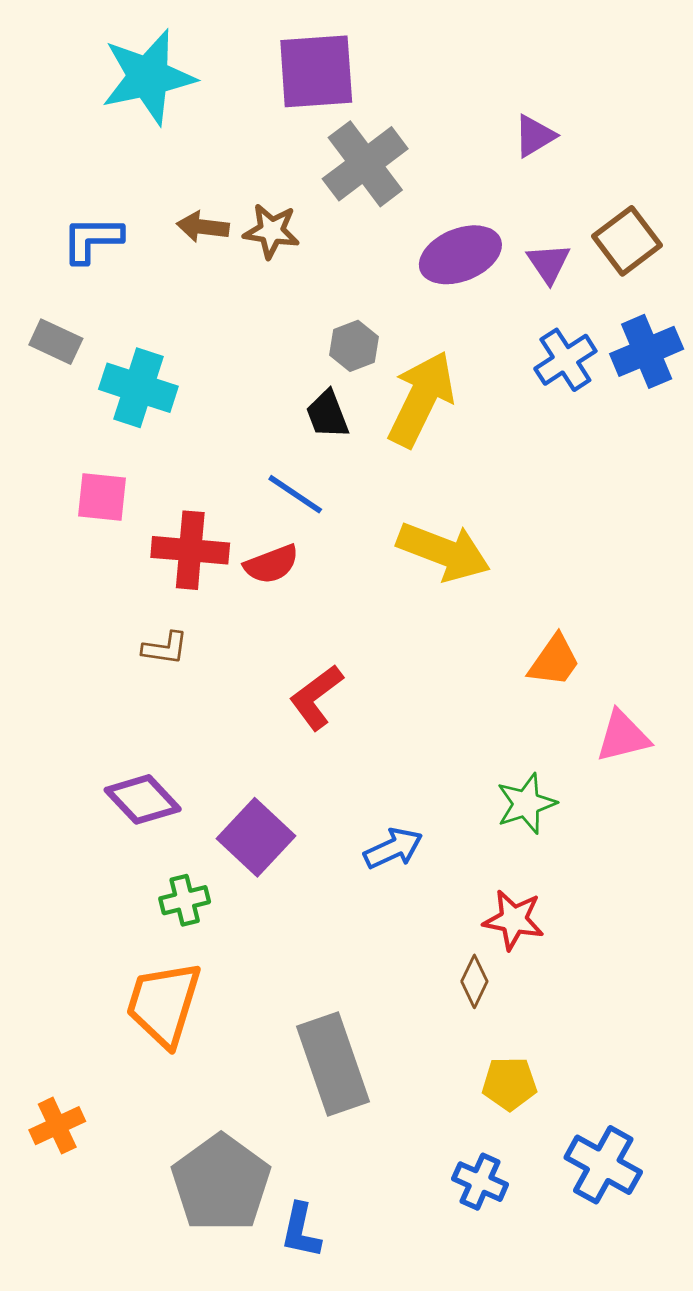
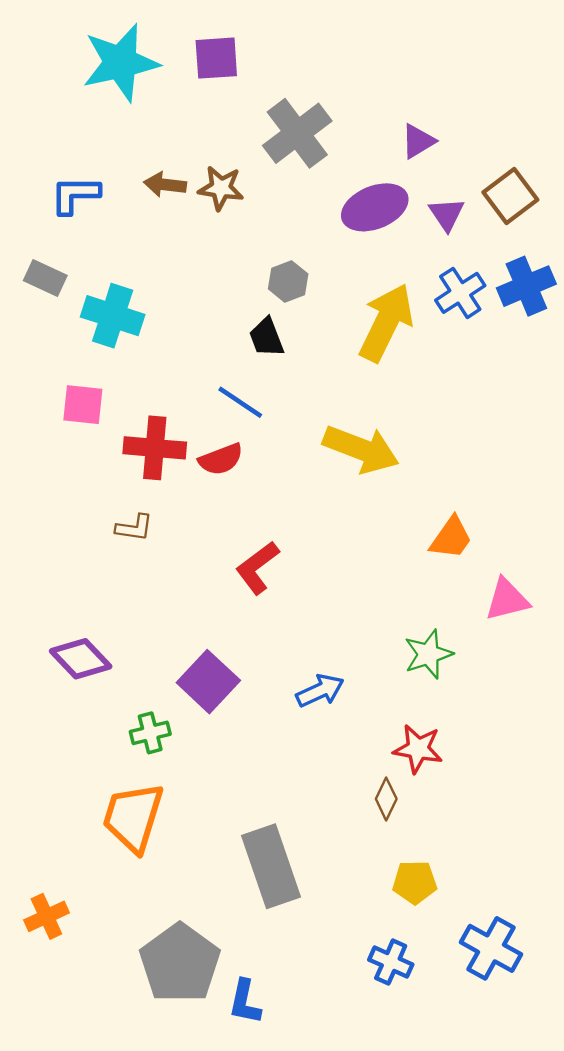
purple square: (316, 71) -> (216, 58), moved, size x0.7
purple triangle: (535, 136) -> (418, 141), moved
yellow arrow: (421, 399) -> (386, 323), moved
purple diamond: (143, 799) -> (81, 659), moved

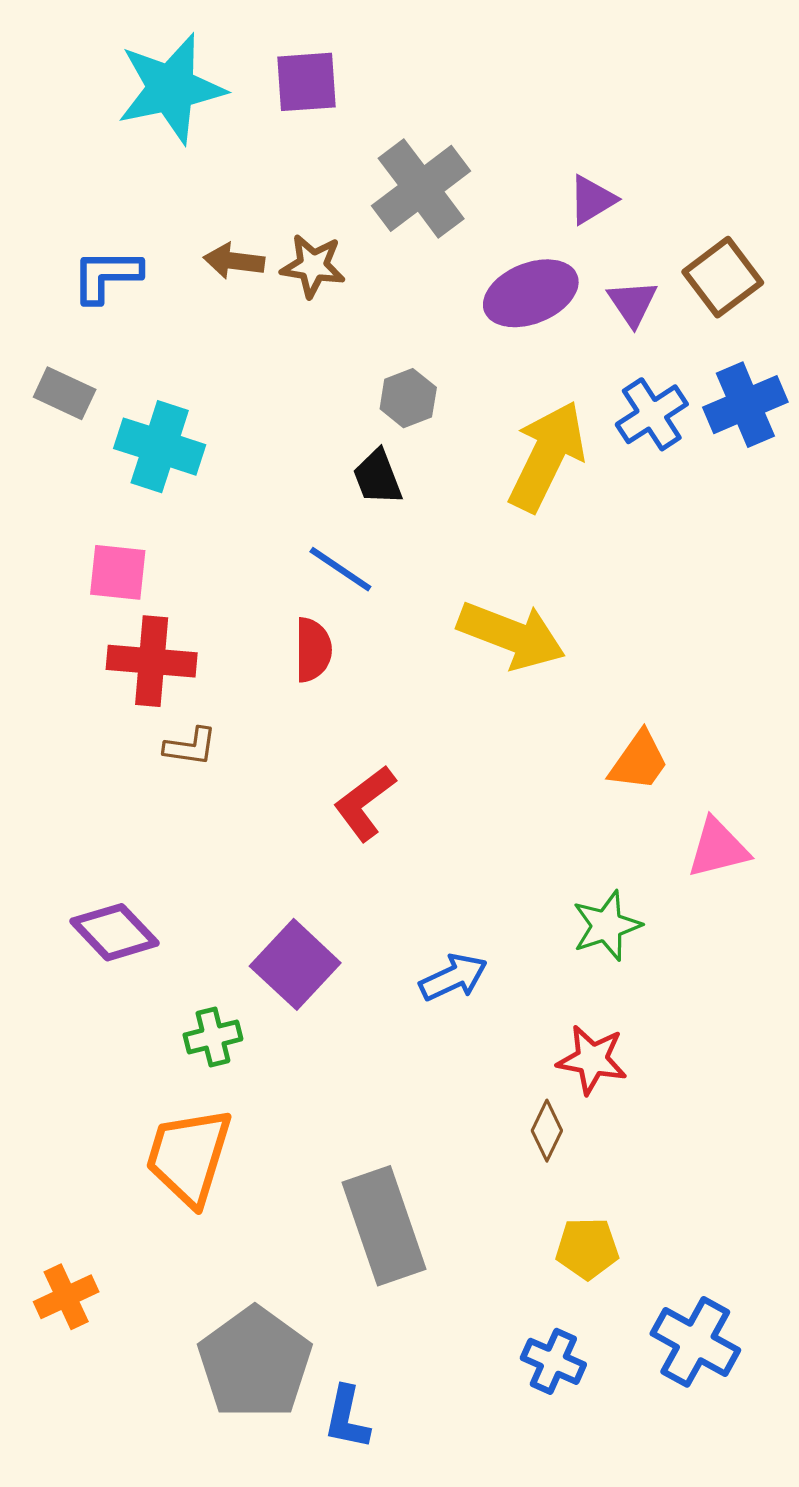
red cross: (155, 448) -> (152, 661), moved
red semicircle: (221, 459) -> (313, 650), turned -69

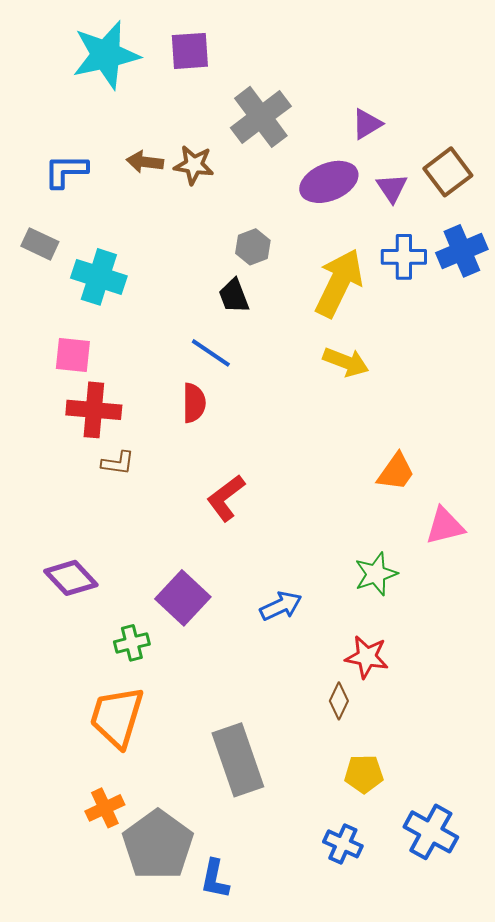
blue cross: (652, 414) -> (404, 257), turned 33
yellow arrow: (511, 635) -> (346, 362), moved, size x0.7
orange cross: (66, 1297) -> (105, 808), moved

